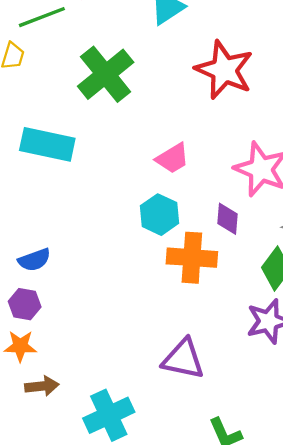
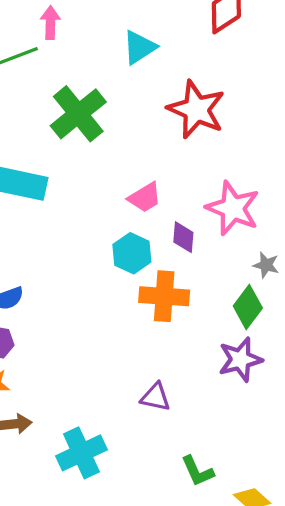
purple diamond: (227, 219) -> (183, 237), moved
purple triangle: (183, 359) -> (156, 397), size x0.7

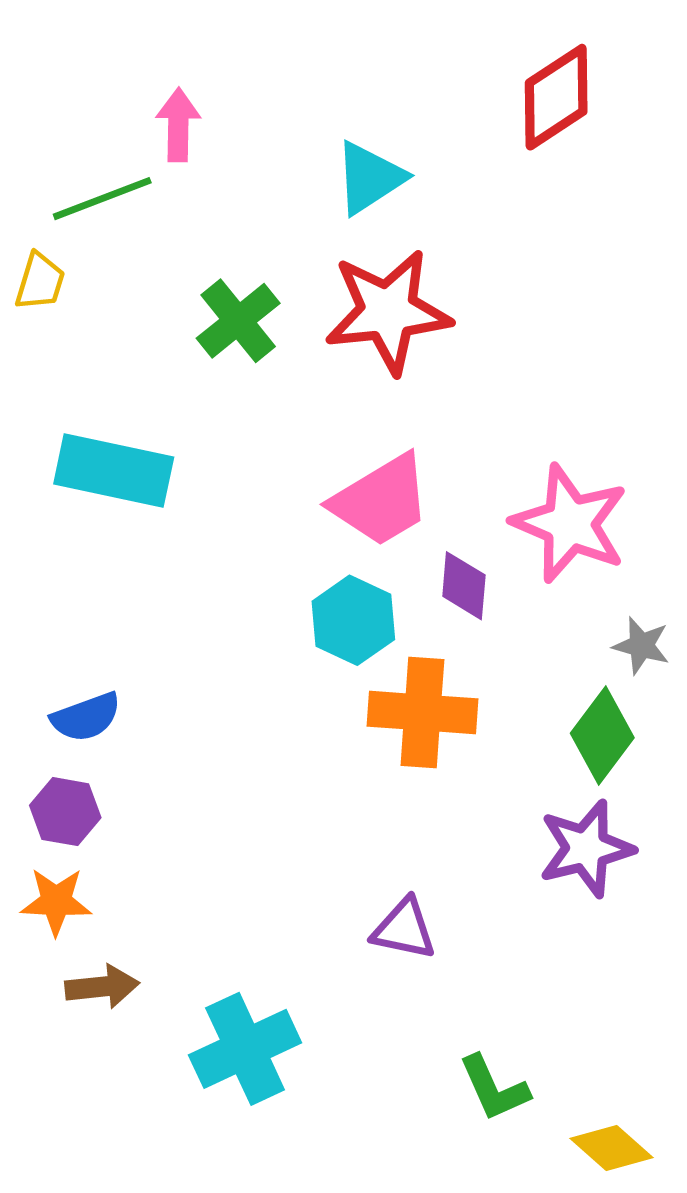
red star: (196, 110) -> (388, 312), moved, turned -30
green cross: (78, 114) -> (238, 321), size x0.7
pink trapezoid: (145, 197) -> (381, 500), size x1.4

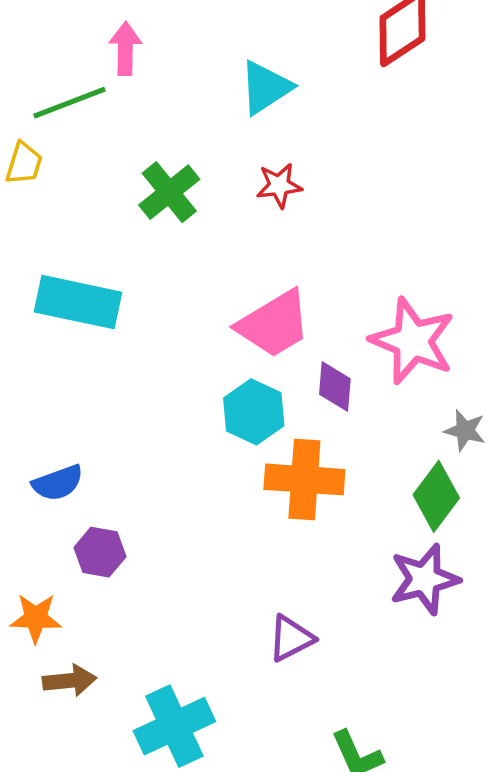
red star: (388, 312) -> (279, 185), size x0.5
purple hexagon: (65, 812) -> (100, 552), moved
purple triangle: (404, 929) -> (291, 638), turned -39

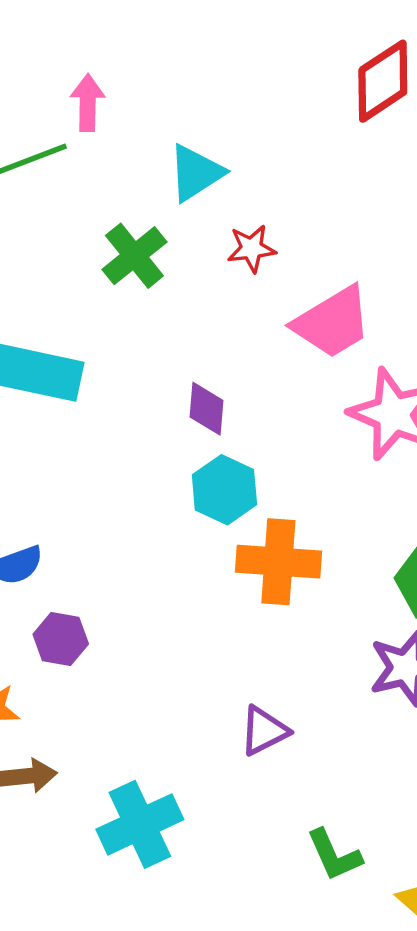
cyan triangle: (266, 87) -> (196, 173), moved
pink trapezoid: (274, 324) -> (332, 322), moved
purple diamond: (335, 387) -> (206, 409), moved

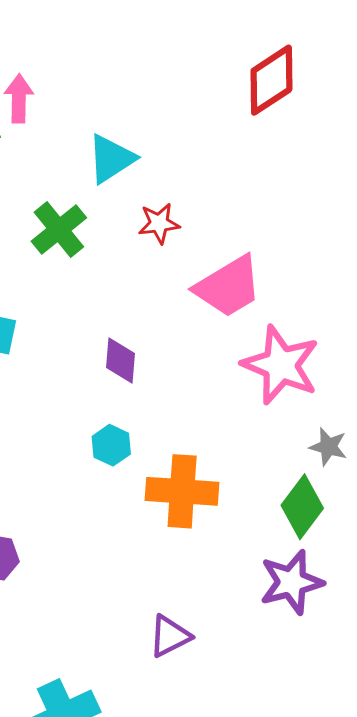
cyan hexagon: (224, 490) -> (111, 445), moved, size x0.7

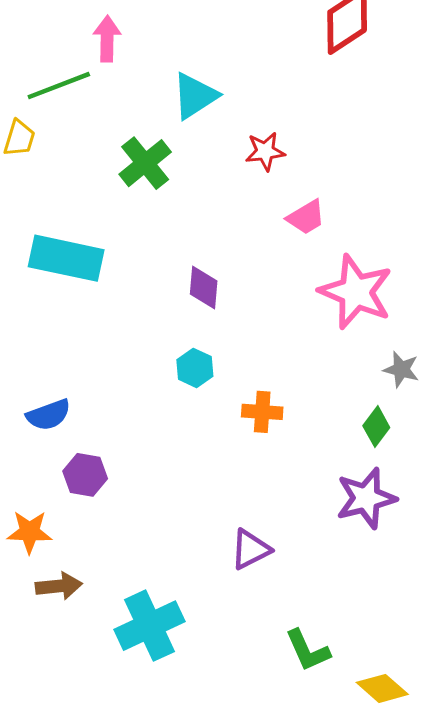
red star: (159, 223) -> (265, 151), moved
pink trapezoid: (228, 286) -> (306, 217), size x0.6
orange cross: (182, 491) -> (262, 412), size x0.6
green diamond: (302, 507) -> (376, 427), size x0.7

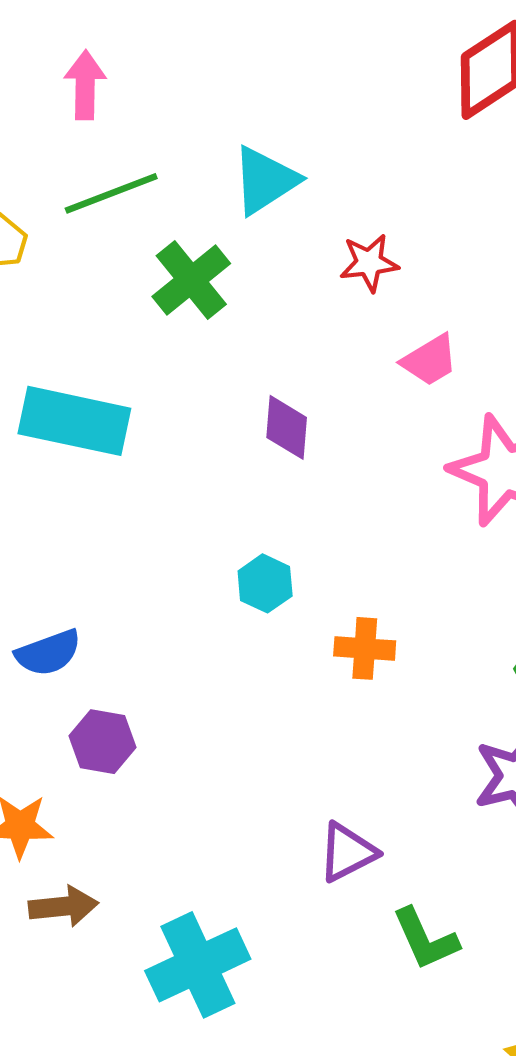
pink arrow: (107, 39) -> (85, 85), moved
green line: (59, 86) -> (111, 193), moved
purple diamond: (204, 288) -> (287, 427), moved
green L-shape: (308, 650) -> (425, 939), moved

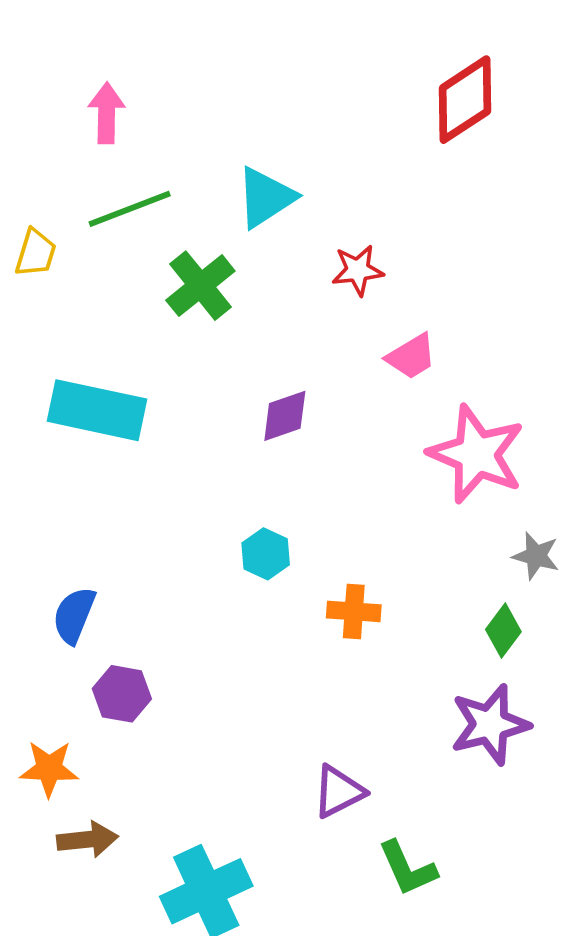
purple diamond: (287, 427) -> (285, 416), turned 66
blue semicircle: (48, 653) -> (74, 615), turned 132

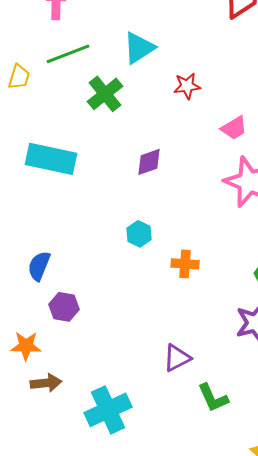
pink trapezoid: (411, 356) -> (234, 128), moved

